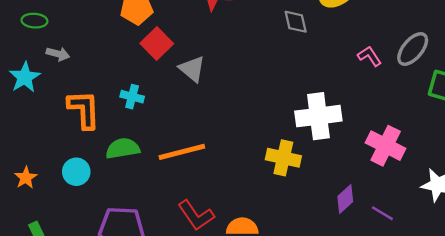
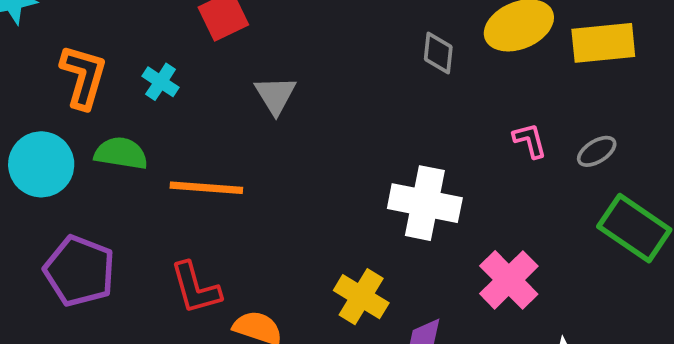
gray ellipse: (413, 49) -> (597, 151), size x0.7
gray triangle: (192, 69) -> (275, 95), moved
yellow cross: (283, 158) -> (361, 297), moved
cyan circle: (76, 172) -> (41, 164), size x1.5

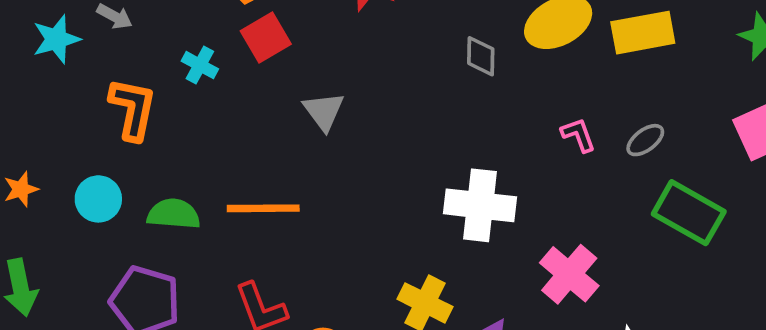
cyan cross: (161, 82) -> (200, 65), moved
green semicircle: (121, 153) -> (174, 214), moved
cyan circle: (41, 164) -> (98, 199), size x0.7

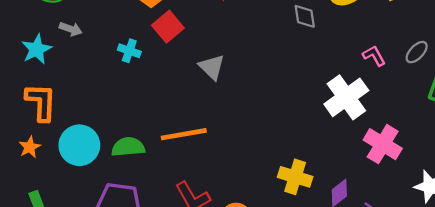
orange L-shape: (133, 109) -> (41, 102), moved
cyan circle: (98, 199) -> (79, 145), size x1.4
white cross: (480, 205) -> (346, 97), moved, turned -33

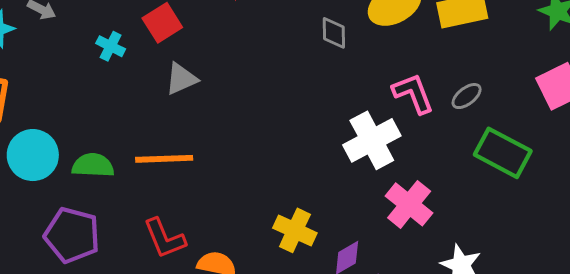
pink L-shape: (374, 56) -> (413, 93), size x1.5
gray triangle: (212, 67) -> (181, 79), moved, turned 44

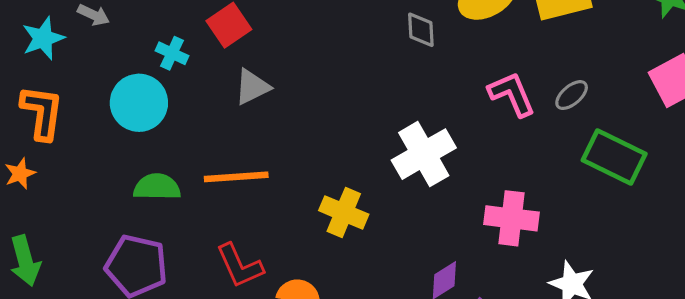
white cross: (372, 140) -> (424, 154), moved
cyan circle: (33, 155) -> (139, 103), moved
pink cross: (409, 204) -> (512, 218), turned -30
yellow cross: (295, 230) -> (344, 212), moved

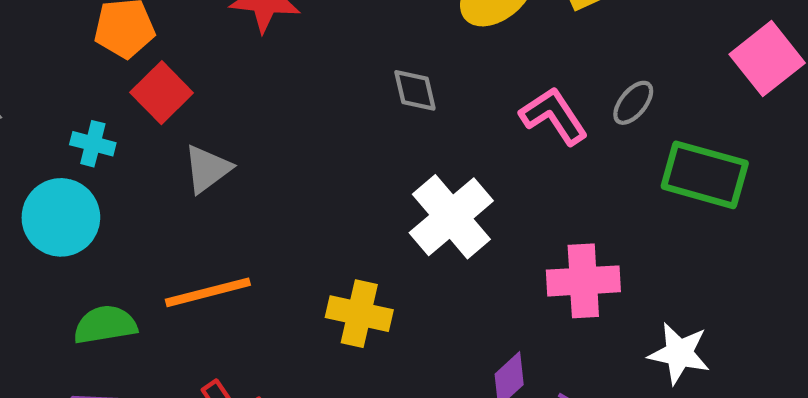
gray diamond: (421, 30) -> (415, 90), moved

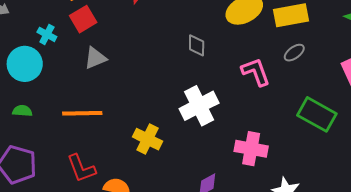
gray ellipse: (633, 103) -> (294, 53), moved
green semicircle: (105, 325) -> (22, 111), moved, size x0.7

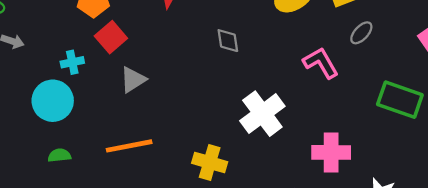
cyan cross: (47, 34) -> (72, 62), turned -30
gray diamond: (197, 45) -> (228, 41), moved

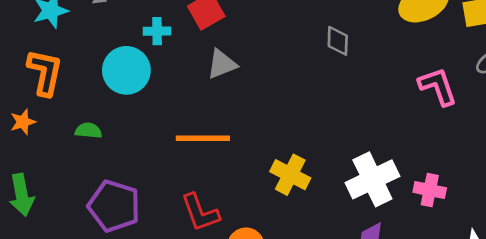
white cross: (262, 114) -> (372, 179), moved
pink cross: (331, 152) -> (430, 190), size x0.7
green semicircle: (59, 155) -> (88, 131), moved

